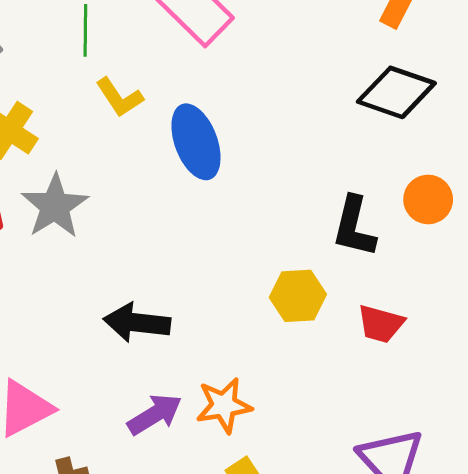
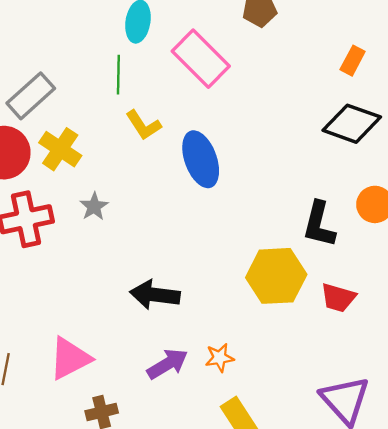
gray star: (55, 206) -> (94, 207), size x0.6
yellow hexagon: (298, 296) -> (276, 276), size x1.4
orange star: (224, 405) -> (220, 358), size x0.7

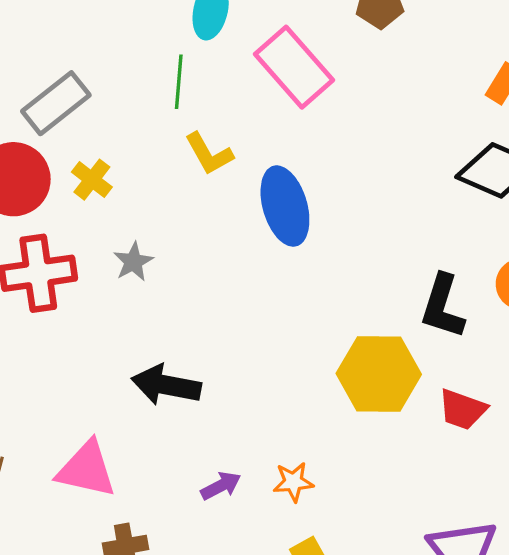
yellow cross: (60, 149) -> (92, 180), size x0.7
black arrow: (155, 295) -> (166, 385), moved
pink triangle: (70, 358) -> (86, 469), turned 36
purple arrow: (167, 364) -> (221, 486), size x0.7

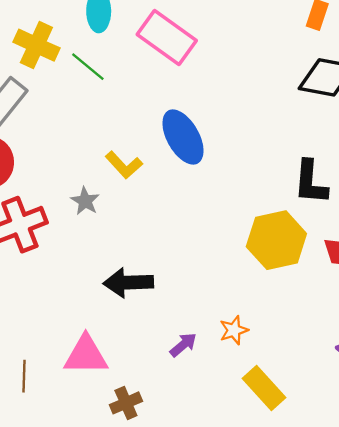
green line: (179, 82) -> (88, 67), turned -42
yellow L-shape: (209, 154) -> (124, 165), moved
yellow cross: (92, 180) -> (36, 45), moved, size x1.5

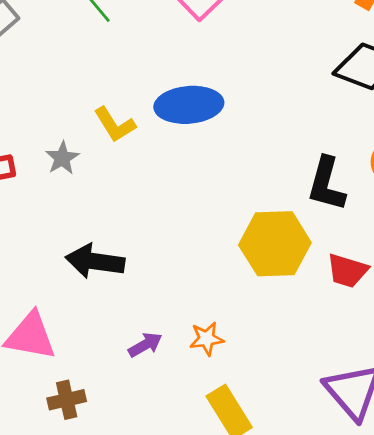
blue ellipse: (183, 137) -> (189, 105), turned -76

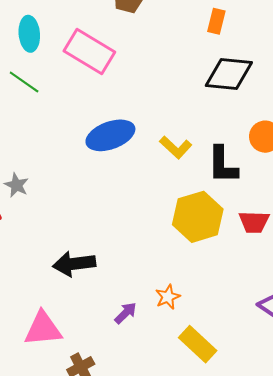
yellow L-shape: (115, 125) -> (176, 147), moved
gray star: (62, 158) -> (16, 185), moved

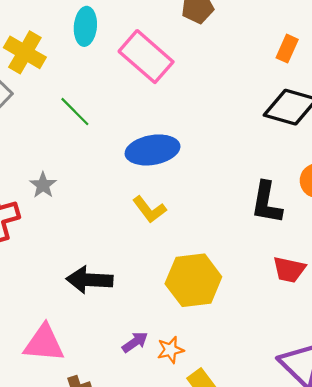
green line: (24, 82) -> (75, 112), moved
yellow L-shape: (176, 147) -> (149, 209), moved
yellow hexagon: (198, 217) -> (193, 280), moved
orange star: (168, 297) -> (170, 350), moved

